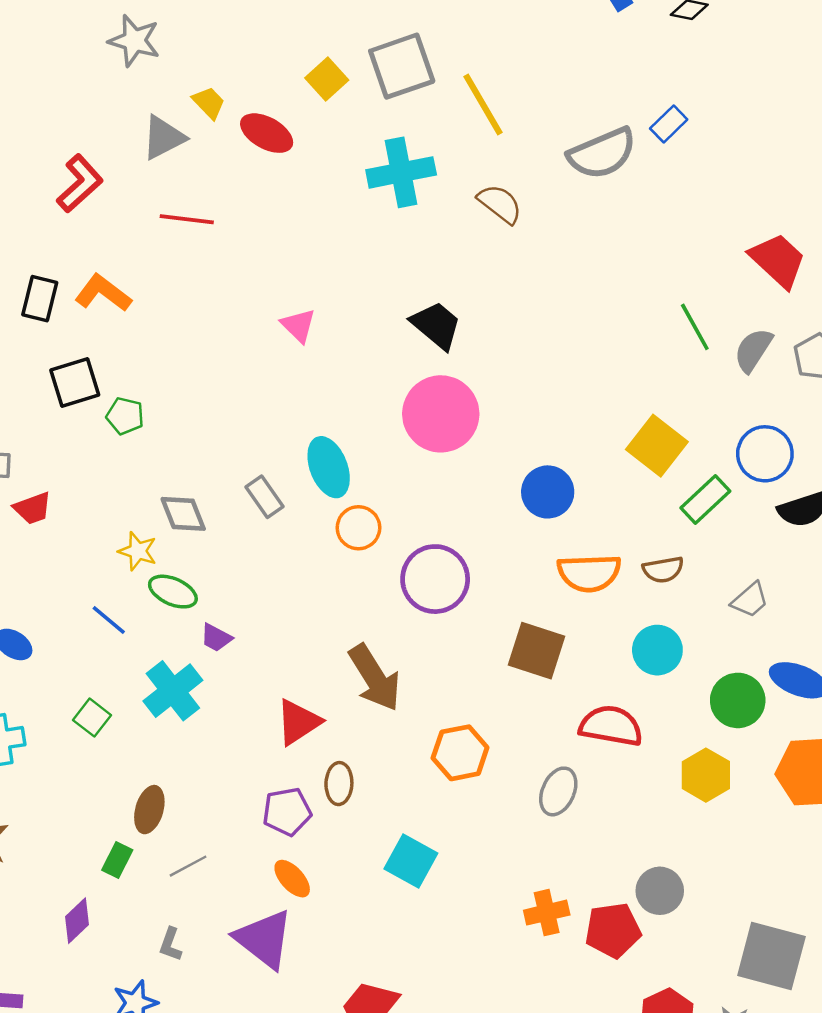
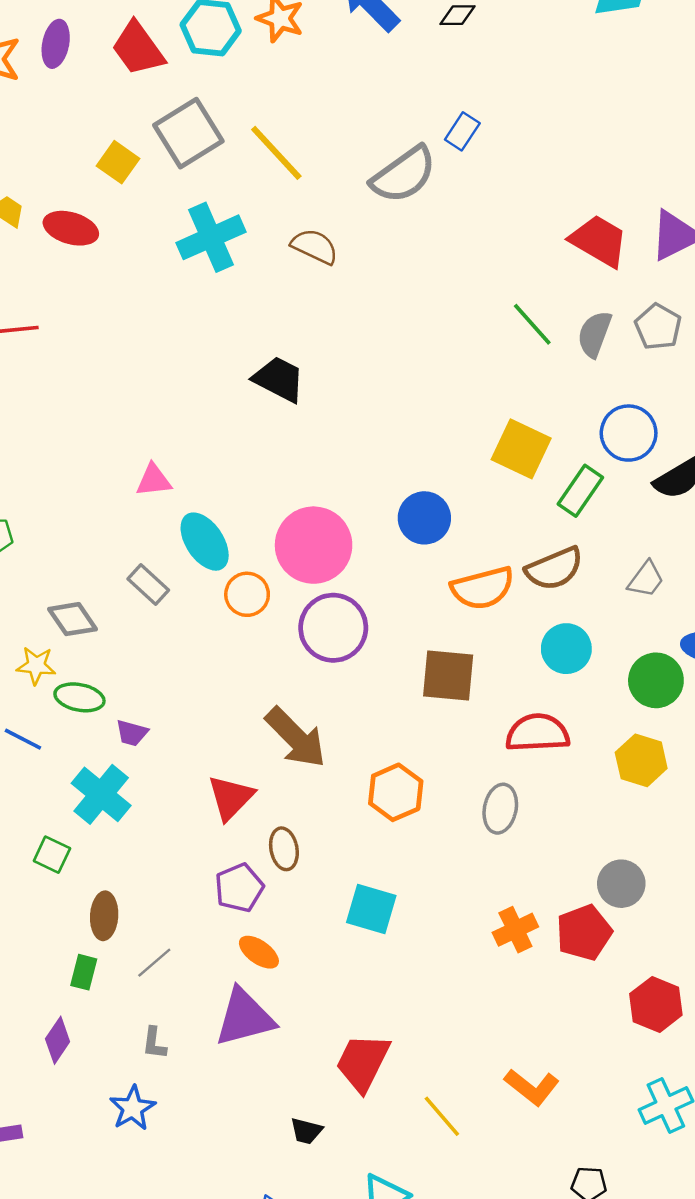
pink triangle: (298, 326) -> (154, 480), moved, turned -39
pink circle: (441, 414) -> (314, 545), moved
brown semicircle: (663, 570) -> (554, 569), size x1.4
green square: (92, 718) -> (52, 855), moved
purple triangle: (264, 939) -> (245, 1017), turned -40

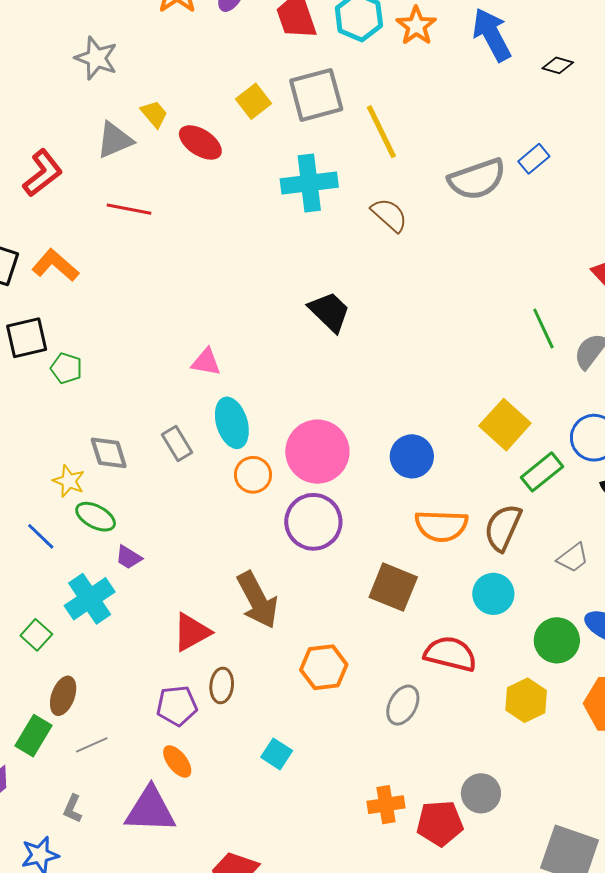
brown semicircle: (554, 569) -> (503, 528), turned 120
cyan square: (371, 909) -> (277, 754), size x0.7
green rectangle: (84, 972) -> (33, 736), size x1.4

